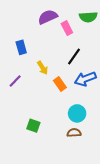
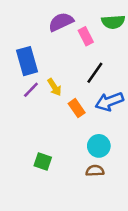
blue rectangle: (21, 47) -> (27, 61), size x1.5
purple line: (15, 81) -> (31, 90), moved

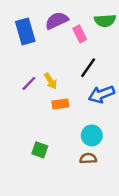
blue rectangle: (27, 61) -> (25, 31), moved
orange rectangle: (77, 108) -> (60, 104), moved, turned -63

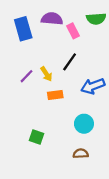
purple semicircle: (57, 21) -> (52, 19), turned 30
black line: (88, 68) -> (70, 62), moved
brown semicircle: (88, 158) -> (81, 154), moved

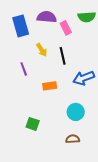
black line: (70, 62) -> (63, 56), turned -48
yellow arrow: (46, 74) -> (42, 50), moved
purple line: (27, 76) -> (24, 69), turned -64

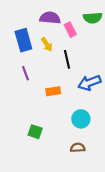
blue rectangle: (21, 26) -> (23, 40), moved
yellow arrow: (42, 50) -> (47, 44), moved

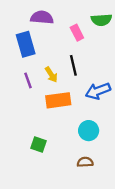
purple semicircle: (50, 18) -> (42, 17), moved
yellow arrow: (47, 44) -> (51, 75), moved
orange rectangle: (53, 91) -> (58, 100), size x1.5

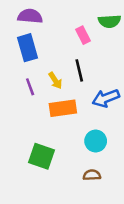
purple semicircle: (42, 17) -> (30, 16), moved
green square: (38, 145) -> (41, 156), size x1.5

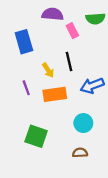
purple semicircle: (30, 16) -> (53, 14), moved
purple line: (30, 87) -> (26, 88), moved

